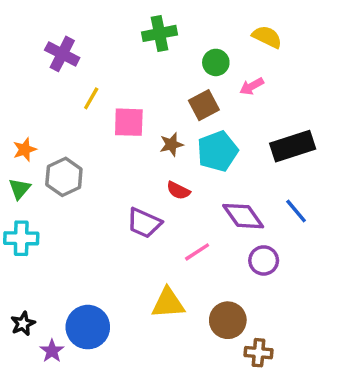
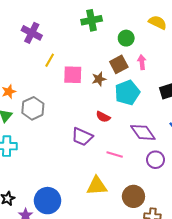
pink arrow: (252, 86) -> (142, 62), moved, turned 112
brown star: (171, 144) -> (99, 79), moved
pink line: (197, 252) -> (115, 154), turned 49

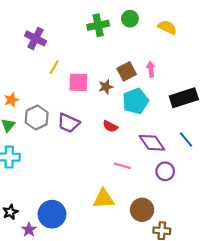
green circle: (126, 38) -> (130, 19), moved
purple trapezoid: (82, 137) -> (68, 123), moved

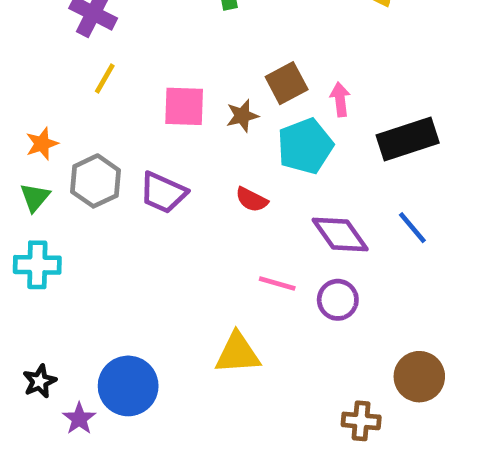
yellow line: (54, 67) -> (105, 78), moved
pink arrow: (151, 69) -> (340, 99), moved
purple circle: (165, 171) -> (338, 300), moved
brown circle: (142, 210) -> (419, 377), moved

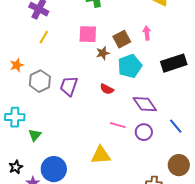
pink arrow: (340, 99) -> (147, 33), moved
pink square: (184, 106) -> (88, 34), moved
purple trapezoid: (163, 193) -> (69, 86), turned 85
green triangle: (35, 197) -> (35, 135), moved
blue line: (412, 228) -> (176, 126), moved

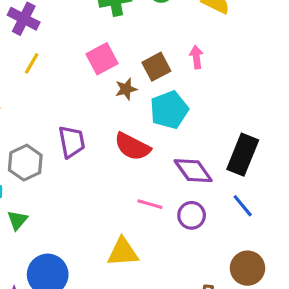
pink square: (88, 34) -> (102, 59), turned -30
black rectangle: (174, 63) -> (243, 155), moved, turned -50
gray hexagon: (40, 81) -> (25, 163), moved
purple trapezoid: (69, 86) -> (72, 142), turned 150
red semicircle: (107, 89) -> (132, 147), size x1.6

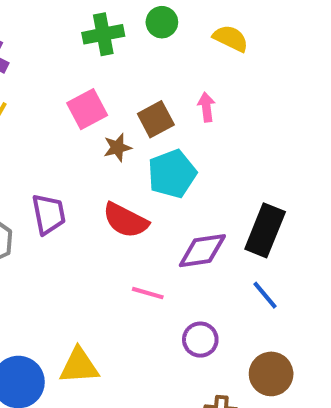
purple diamond: (193, 171) -> (202, 251), turned -63
purple circle: (192, 215) -> (200, 340), moved
yellow triangle: (123, 252) -> (79, 366), moved

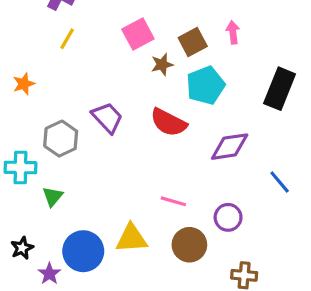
purple trapezoid: (49, 214) -> (107, 118), turned -32
black rectangle: (265, 230) -> (280, 89), moved
pink line: (148, 293) -> (173, 201), moved
brown circle: (271, 374) -> (189, 245), moved

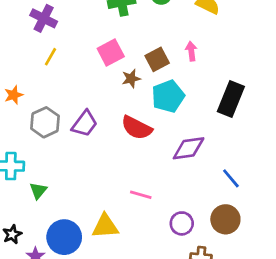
purple trapezoid: (107, 118) -> (85, 124), turned 80
gray hexagon: (61, 139) -> (45, 122), moved
purple circle: (228, 217) -> (182, 223), moved
brown circle: (189, 245) -> (225, 219), moved

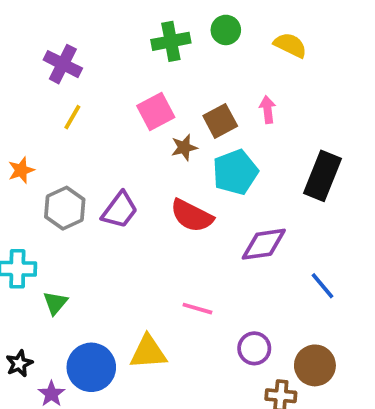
brown circle: (225, 219) -> (315, 365), moved

